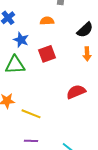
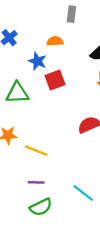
blue star: (21, 40) -> (37, 61), moved

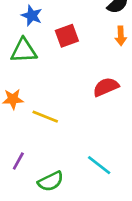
blue star: (37, 61) -> (32, 16), moved
purple line: (36, 182) -> (18, 161), moved, turned -63

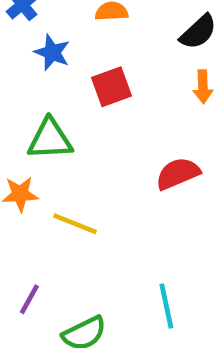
green triangle: (24, 51) -> (50, 139), moved
cyan line: (99, 165) -> (166, 306), turned 40

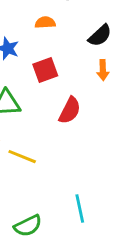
red semicircle: (178, 174) -> (70, 110), moved, turned 140

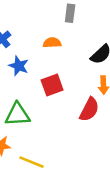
red semicircle: (70, 110) -> (89, 109), moved

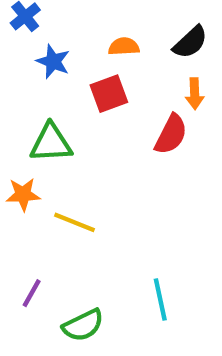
orange semicircle: (52, 43) -> (124, 46), moved

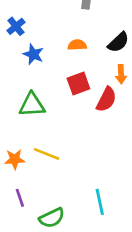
red square: (109, 94) -> (78, 84), moved
orange star: (23, 194) -> (15, 159), moved
purple line: (32, 293) -> (20, 198), turned -48

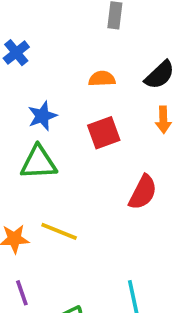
blue star: (33, 54) -> (42, 116), moved, turned 30
red semicircle: (106, 99) -> (143, 192), moved

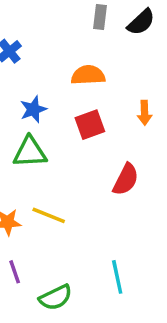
black semicircle: (160, 75) -> (141, 22), moved
orange semicircle: (102, 79) -> (88, 75), size x1.4

